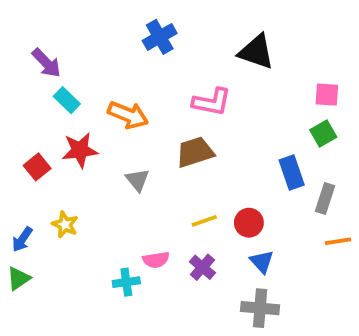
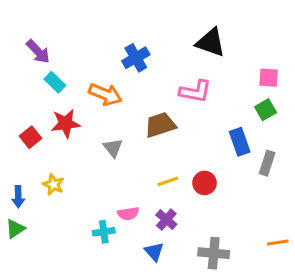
blue cross: (160, 37) -> (136, 58), moved
pink L-shape: (212, 102) -> (195, 91), moved
blue arrow: (22, 239) -> (18, 197), turned -35
orange line: (338, 241) -> (278, 242), moved
blue triangle: (262, 262) -> (154, 252), moved

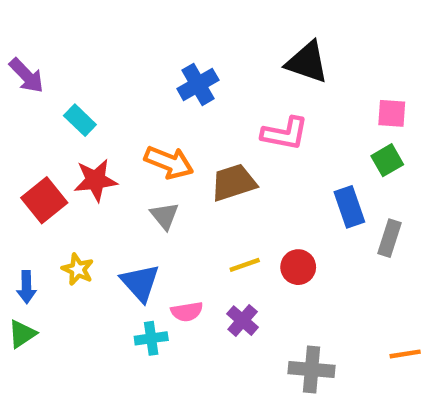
purple arrow: (38, 52) -> (26, 76), moved
orange arrow: (105, 94) -> (169, 162), moved
red square: (30, 137) -> (44, 200), size x1.4
blue triangle: (154, 252) -> (140, 283), moved, size x1.4

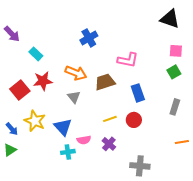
black triangle: (307, 62) -> (170, 19), moved
blue rectangle: (349, 207) -> (138, 93), moved
yellow star: (78, 269) -> (35, 121), size x1.5
blue arrow: (26, 287) -> (12, 129), turned -40
orange line: (405, 354) -> (182, 142), moved

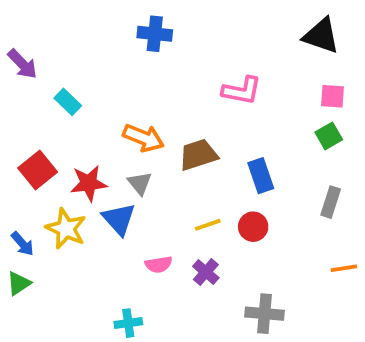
blue cross: (89, 38) -> (155, 34), moved, turned 36
pink L-shape: (128, 60) -> (242, 91), moved
red star: (43, 81) -> (89, 183), moved
blue triangle: (63, 127) -> (119, 219), moved
cyan cross: (68, 152) -> (128, 323), moved

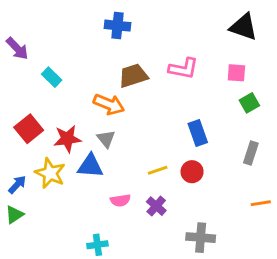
pink square: (333, 96) -> (236, 73), moved
brown trapezoid: (198, 155) -> (133, 76), moved
blue triangle: (119, 219) -> (90, 166), turned -44
blue arrow: (22, 244) -> (17, 185), turned -96

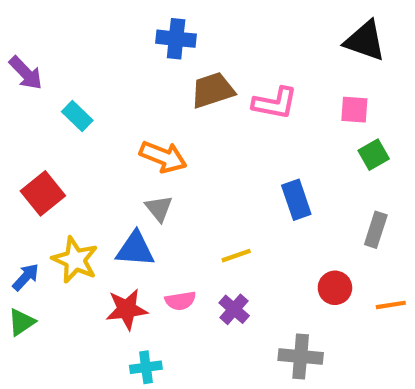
brown trapezoid: (133, 76) -> (213, 90), moved
red star: (67, 139) -> (127, 309), moved
red circle: (192, 172) -> (335, 288), moved

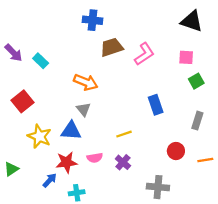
purple arrow: (26, 73) -> (14, 53), moved
pink L-shape: (275, 103) -> (144, 54), turned -45
blue arrow: (26, 277) -> (50, 180), moved

